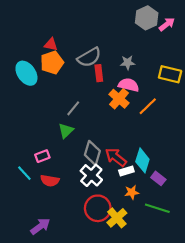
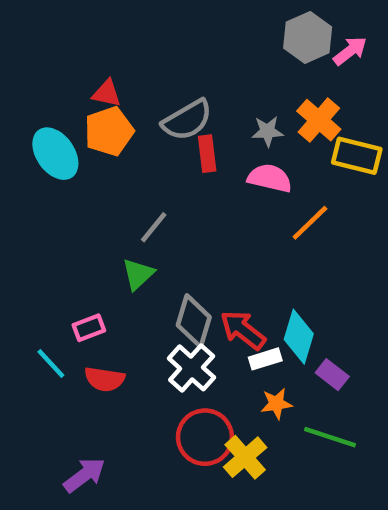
orange cross: (119, 99) -> (319, 120), moved

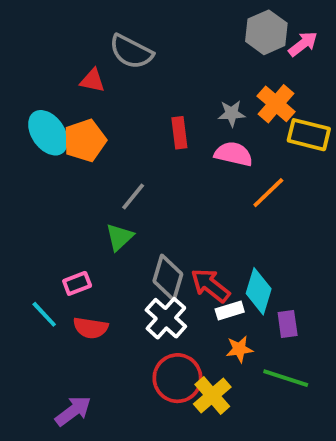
gray semicircle: (187, 120) -> (131, 52), moved, turned 57
orange pentagon: (109, 131) -> (85, 140), moved
purple rectangle: (332, 375) -> (288, 324), turned 44

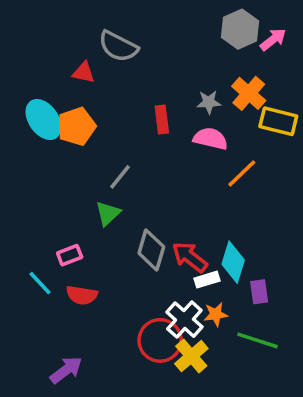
white cross: (166, 318) -> (184, 320), moved

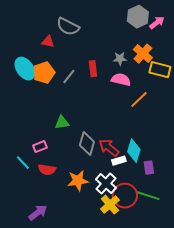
gray line: (120, 177) -> (69, 77), moved
green triangle: (108, 213) -> (62, 123), turned 35
orange star: (216, 314) -> (78, 181), moved, size x1.5
red circle: (160, 340) -> (125, 196), moved

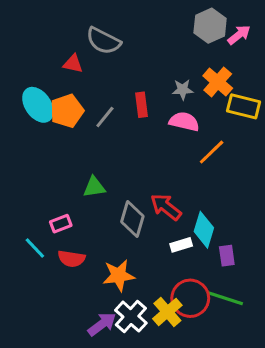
red arrow: (109, 148) -> (166, 207), moved
white cross: (106, 184) -> (131, 317), moved
purple arrow: (38, 213) -> (102, 324), moved

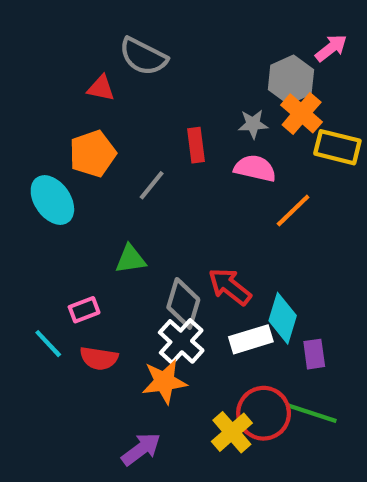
gray hexagon: (210, 26) -> (291, 80), moved
cyan ellipse: (38, 105) -> (52, 200), moved
gray line: (105, 117) -> (152, 185), moved
white rectangle: (181, 245) -> (251, 339), size x1.4
white cross: (131, 317) -> (181, 341), moved

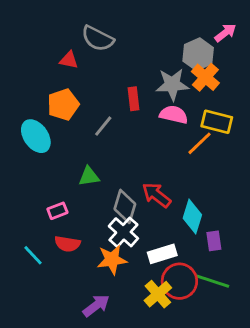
gray star: (253, 124) -> (172, 84), size x1.6
yellow rectangle: (337, 147) -> (217, 122), moved
white rectangle: (251, 339) -> (162, 254), moved
cyan line: (48, 344) -> (33, 255), moved

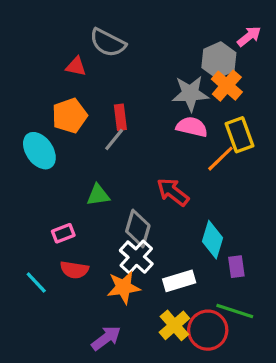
red rectangle: (133, 99) -> (120, 117), moved
yellow rectangle: (217, 122) -> (239, 135), turned 56
red arrow: (156, 195) -> (173, 192), moved
red circle: (179, 281) -> (208, 330), moved

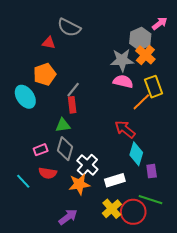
red rectangle: (120, 117) -> (72, 105), moved
red arrow: (173, 192) -> (125, 129), moved
gray diamond: (138, 228) -> (65, 149), moved

